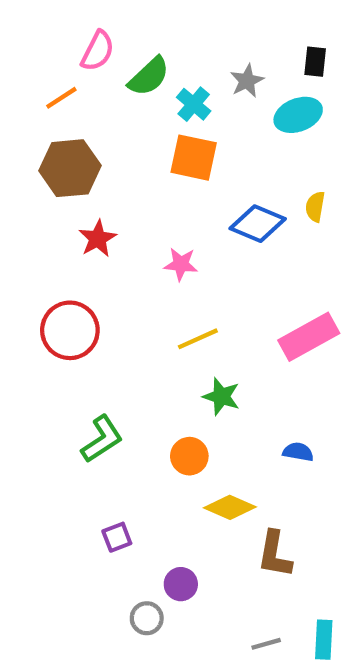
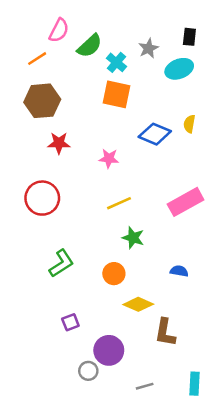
red star: (98, 239) -> (59, 143), turned 30
purple circle: (181, 584) -> (109, 350), size x1.5
gray line: (266, 644) -> (145, 386), moved

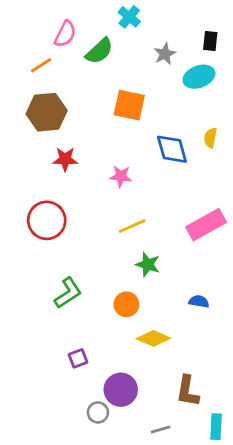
cyan cross: (116, 62) -> (129, 17), moved
blue diamond: (155, 134) -> (172, 149), turned 52
brown L-shape: (165, 332) -> (188, 391), moved

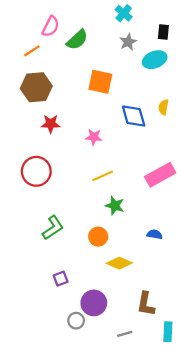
cyan cross: (129, 17) -> (124, 13), moved

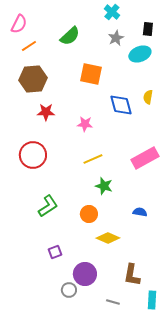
pink semicircle: (51, 26) -> (19, 24), moved
gray line: (125, 334) -> (113, 302), turned 32

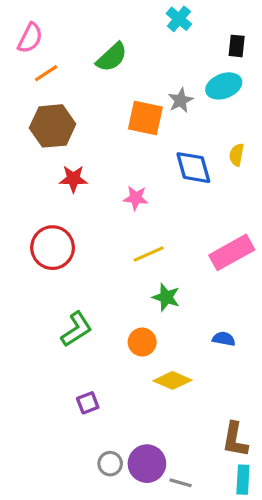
gray star: (116, 38) -> (181, 100), moved
purple circle: (85, 274) -> (147, 464), moved
brown L-shape: (132, 275) -> (235, 440), moved

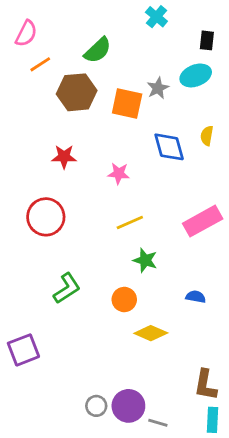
brown hexagon: (53, 126) -> (77, 92), moved
purple square: (88, 403) -> (23, 350), moved, size x1.6

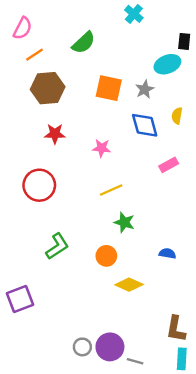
black rectangle: (207, 40) -> (184, 41), moved
gray star: (158, 88) -> (145, 89), moved
brown hexagon: (77, 92) -> (48, 88), moved
pink rectangle: (203, 221) -> (169, 165), moved, size x0.6

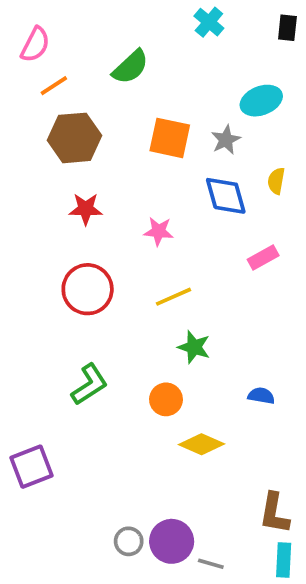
black rectangle: (184, 41) -> (287, 28), moved
red circle: (39, 185) -> (88, 289), moved

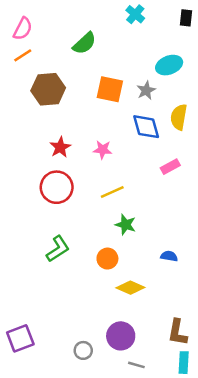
orange line: (54, 86) -> (23, 55), moved
yellow semicircle: (276, 181) -> (179, 117), size x1.5
red star: (86, 209) -> (60, 147), moved, turned -30
purple square: (32, 467) -> (20, 338), moved
purple circle: (172, 541) -> (121, 336), moved

